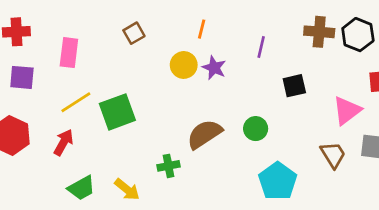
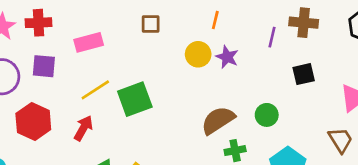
brown cross: (319, 32) -> (304, 23), moved
brown square: (134, 33) -> (151, 24), turned 30
pink rectangle: (69, 53) -> (89, 42), turned 68
green cross: (168, 166) -> (235, 151), moved

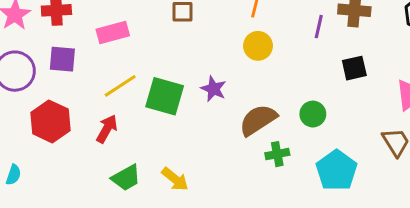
yellow circle: (198, 54) -> (258, 46), moved
purple star: (227, 57) -> (214, 89), moved
green square: (135, 99) -> (165, 96), turned 36

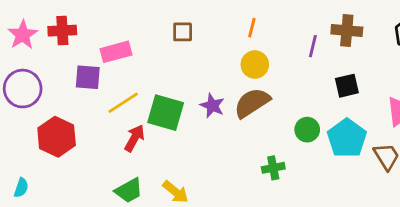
purple square: (62, 59) -> (88, 77), moved
brown semicircle: (258, 120) -> (252, 103), moved
red arrow: (107, 129) -> (134, 138), moved
cyan pentagon: (337, 170) -> (347, 138), moved

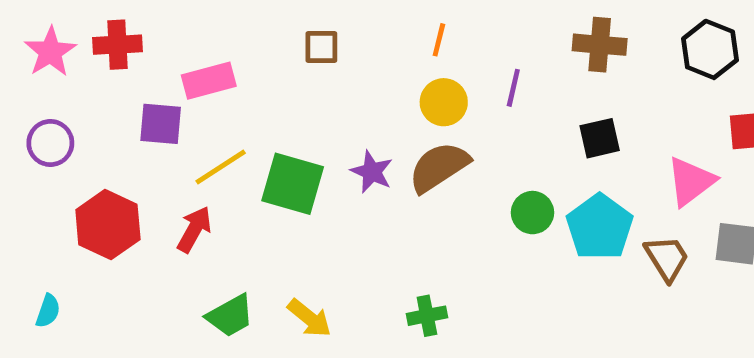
purple line: (313, 46) -> (513, 88), moved
purple circle: (23, 89) -> (50, 143), size x0.7
red arrow: (134, 138) -> (194, 229), moved
green cross: (273, 168) -> (427, 316), moved

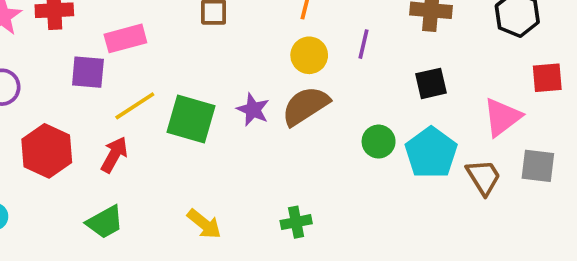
green trapezoid: (230, 316) -> (105, 222), moved

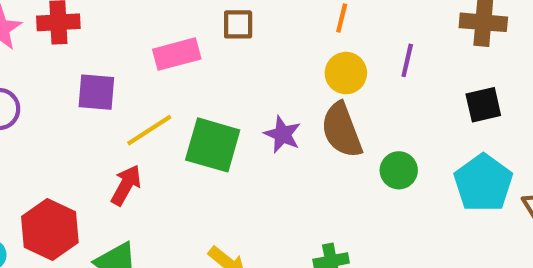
pink rectangle: (125, 38) -> (177, 54), moved
brown semicircle: (305, 106) -> (342, 130), turned -78
green circle: (379, 142) -> (399, 170), moved
red hexagon: (47, 151) -> (50, 229), moved

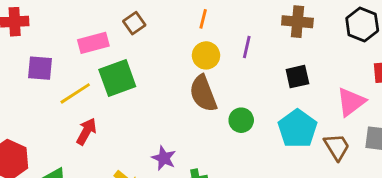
brown square: (238, 24) -> (134, 23), turned -35
purple star: (282, 134) -> (164, 158), moved
green square: (213, 145) -> (117, 78), moved, turned -36
red arrow: (126, 185) -> (86, 131), moved

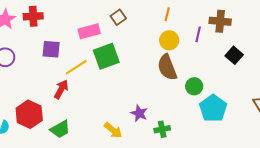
brown cross: (297, 22) -> (220, 21), moved
black square: (297, 77) -> (234, 55), turned -36
cyan pentagon: (297, 129) -> (213, 108), moved
red arrow: (86, 131) -> (61, 89), moved

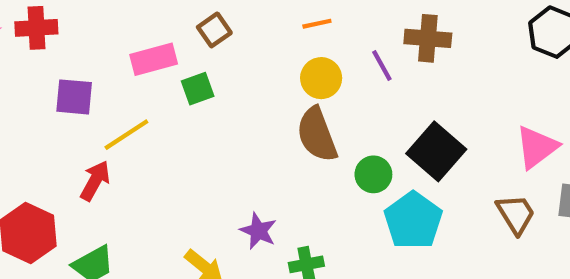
orange line: (167, 14) -> (317, 24), turned 64
purple line: (198, 34) -> (382, 66), turned -42
black square: (234, 55) -> (436, 151), moved, size x1.5
green square: (106, 56) -> (198, 89), moved, size x0.6

